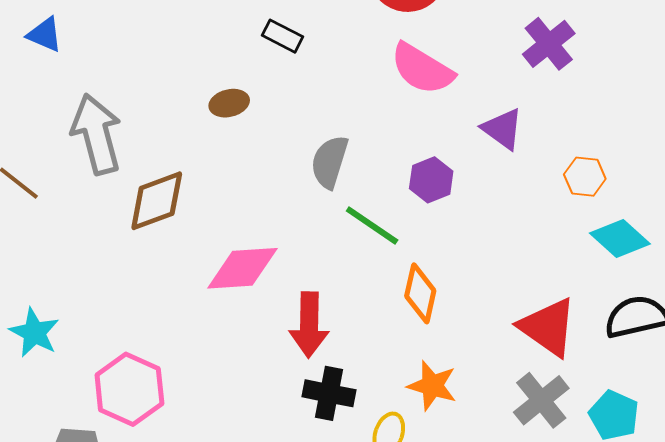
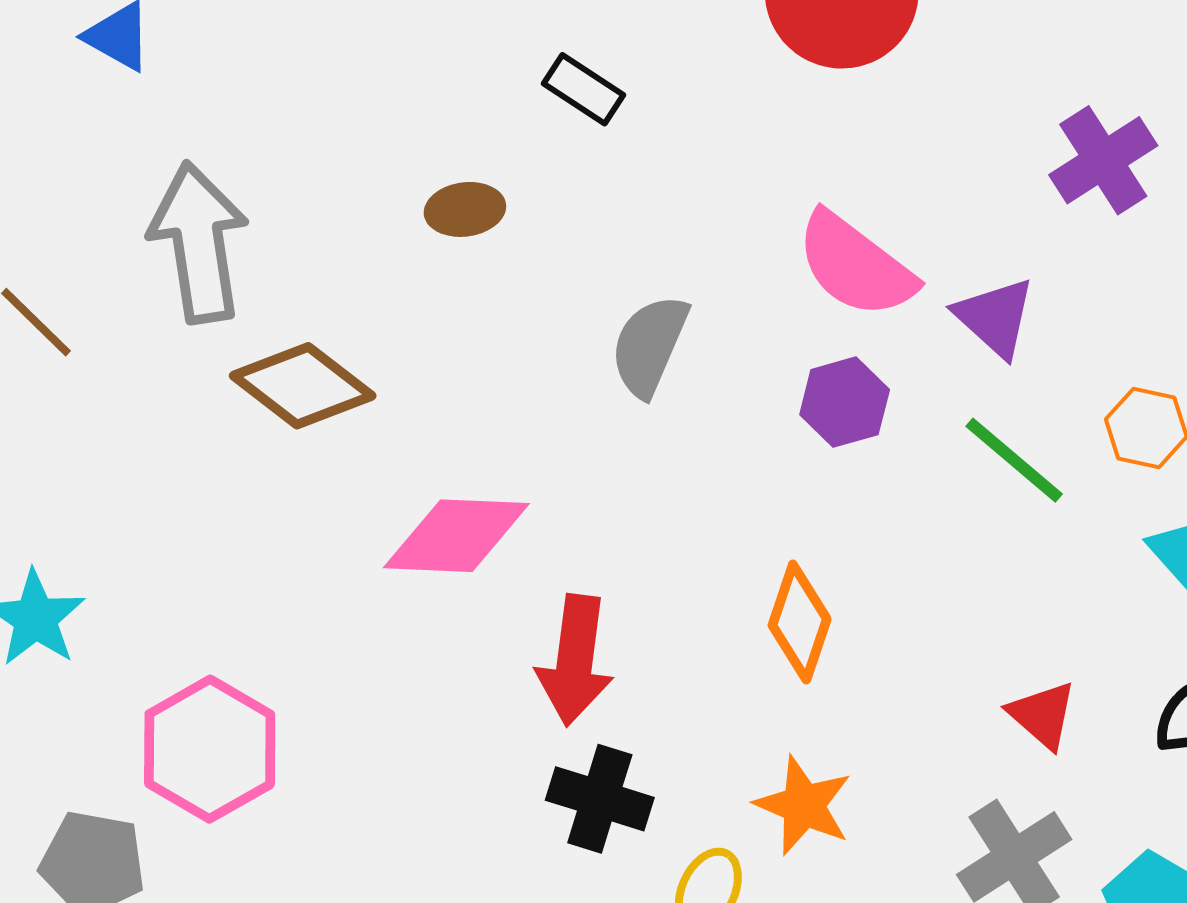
pink semicircle: (422, 69) -> (855, 265), moved
brown diamond: (157, 201) -> (303, 386), turned 52
green line: (372, 226) -> (1014, 460), moved
red triangle: (548, 327) -> (1042, 715), size x0.6

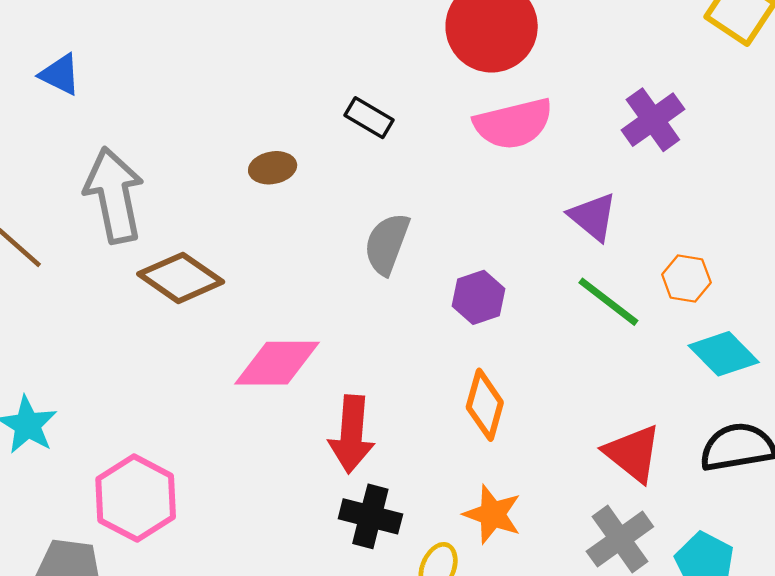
black rectangle: (583, 89) -> (369, 118), moved
pink semicircle: (855, 265) -> (513, 124), moved, turned -48
purple hexagon: (845, 402) -> (478, 297), moved
red triangle: (1042, 715) -> (633, 453), size x1.4

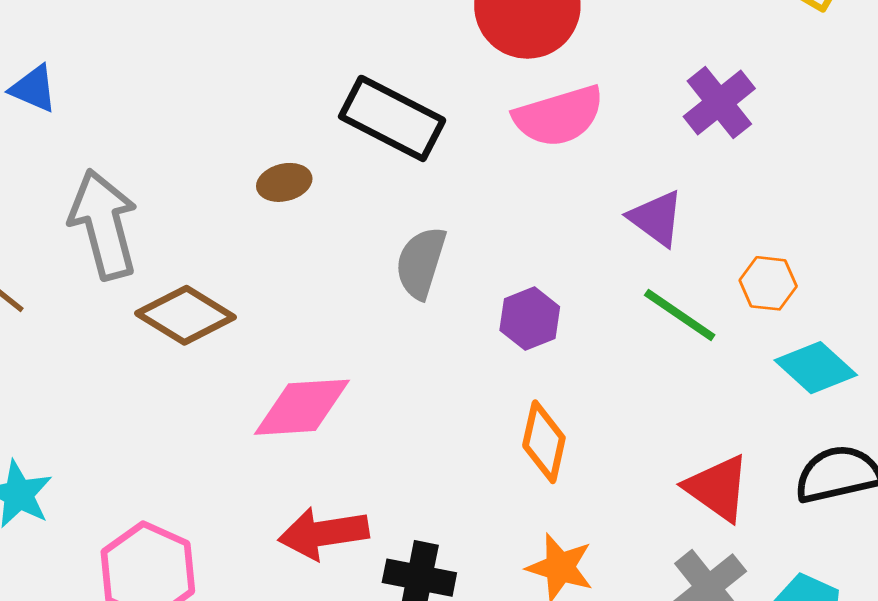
black rectangle: (369, 118) -> (392, 118), size x1.8
red arrow: (352, 434) -> (324, 533), moved, turned 80

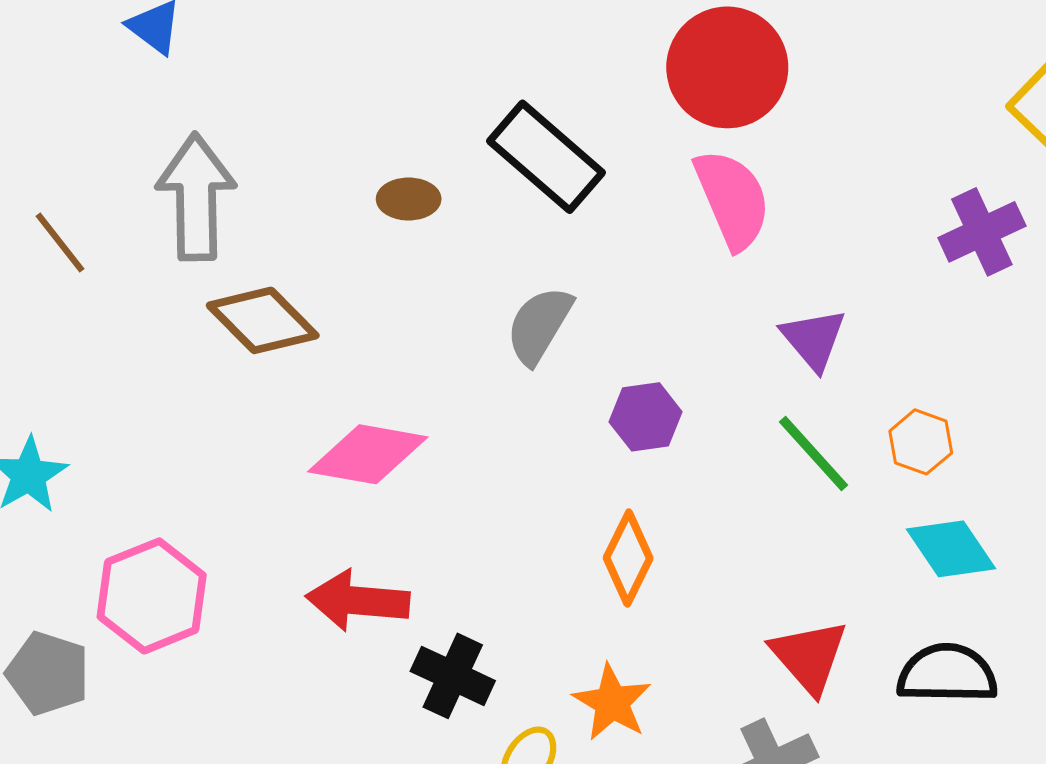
purple cross: (719, 103) -> (982, 232), moved
pink semicircle: (559, 116) -> (732, 199), turned -110

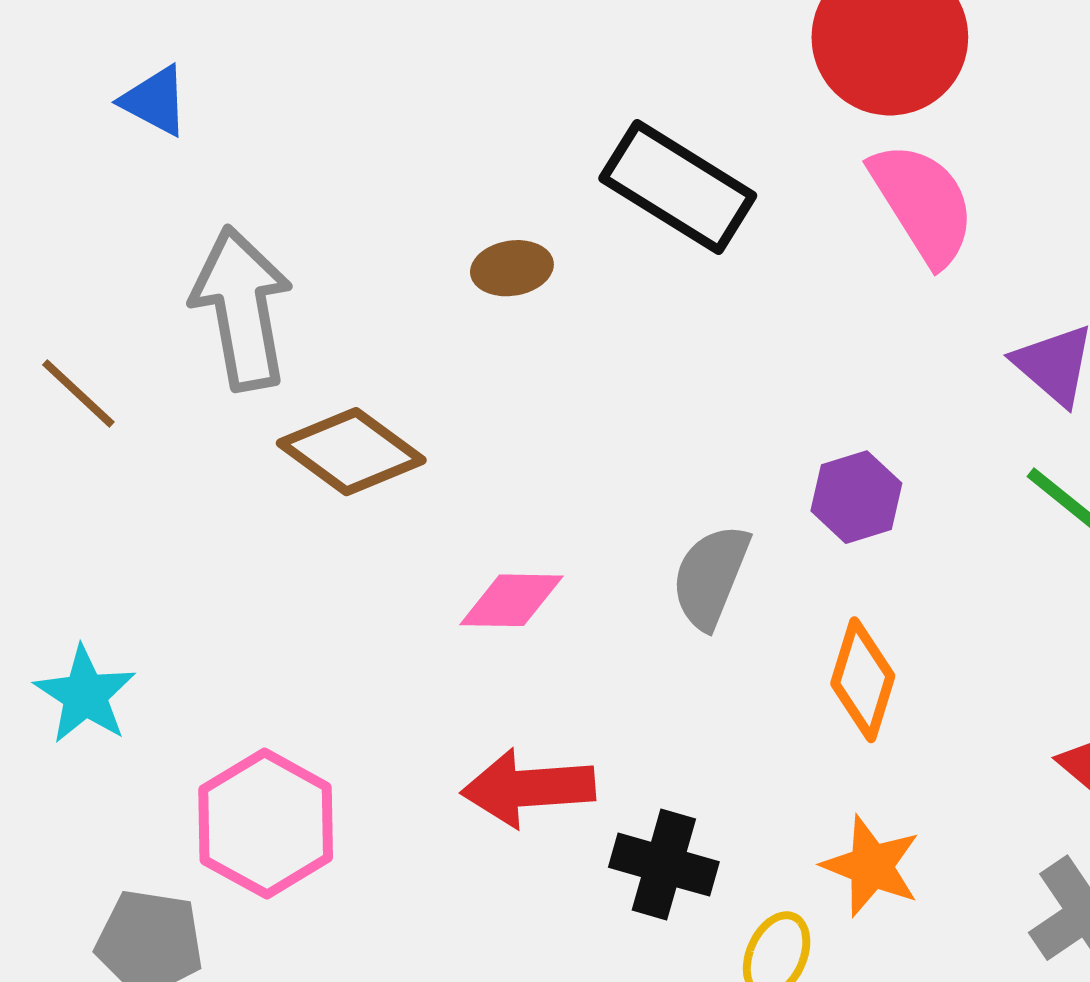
gray semicircle: (539, 325) -> (711, 577), moved
pink diamond: (368, 454) -> (511, 600), size x0.7

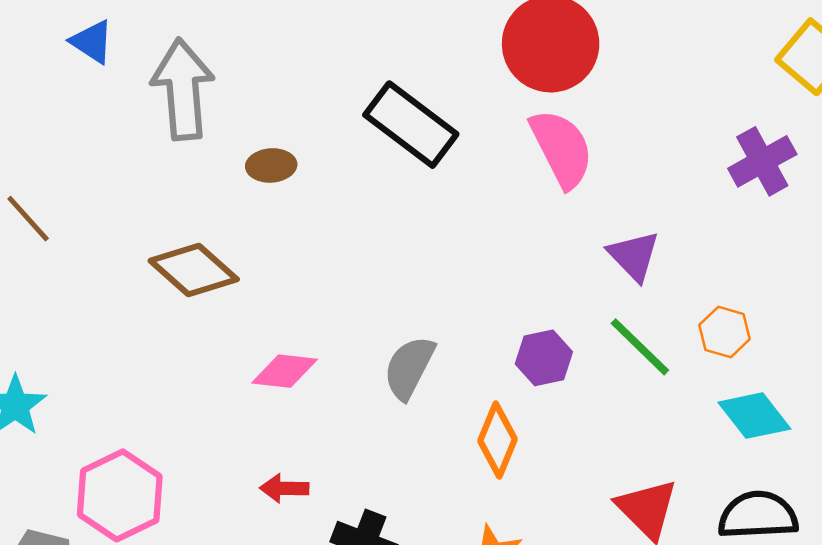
brown ellipse: (512, 268) -> (271, 165), moved
gray arrow: (242, 308) -> (183, 89), moved
purple hexagon: (856, 497) -> (544, 358), moved
red arrow: (528, 788) -> (284, 488), size x0.6

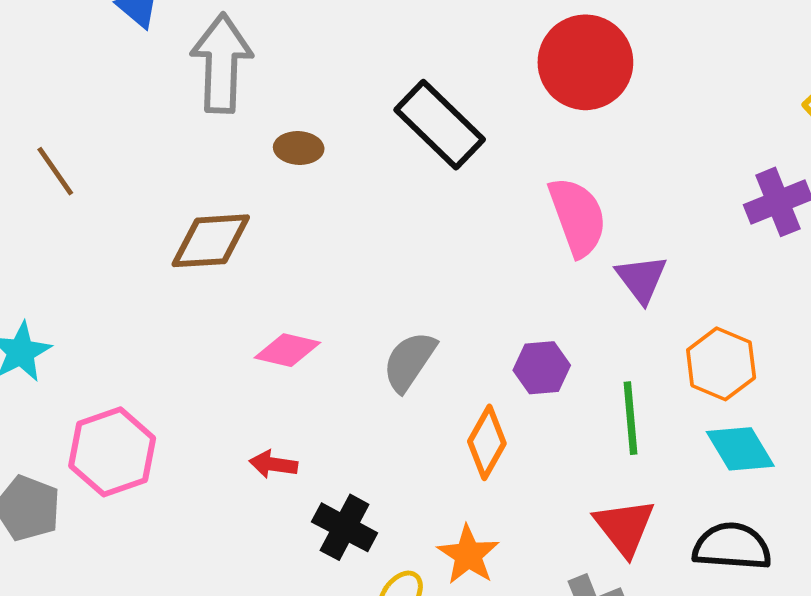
pink semicircle: (562, 148) -> (578, 217), moved
brown diamond: (194, 270) -> (211, 241), turned -52
orange hexagon: (725, 332) -> (721, 364), size x1.4
green line: (640, 347) -> (631, 418), moved, turned 34

